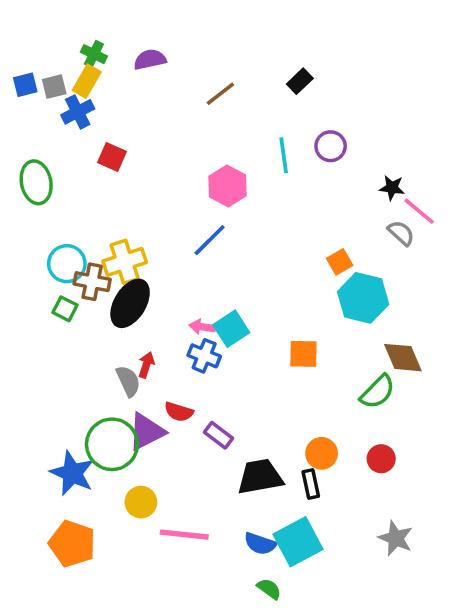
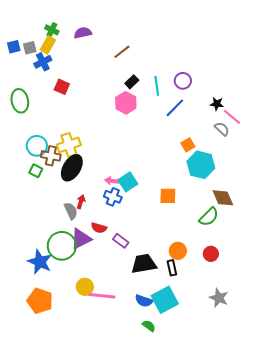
black rectangle: (300, 81) -> (132, 82), moved
blue line: (210, 240) -> (175, 108), moved
yellow circle: (141, 502) -> (85, 287), moved

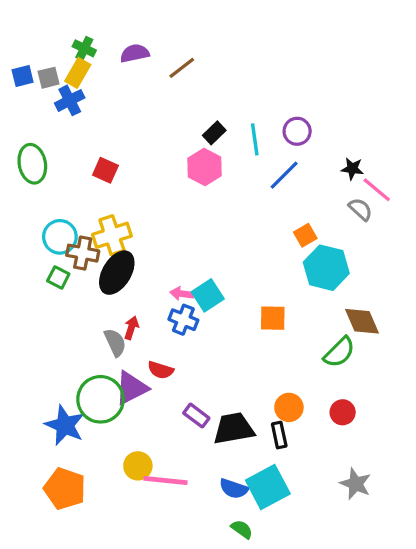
brown line: (122, 52) -> (182, 68), moved
red square: (62, 87) -> (105, 170), moved
purple rectangle: (121, 241) -> (196, 416), moved

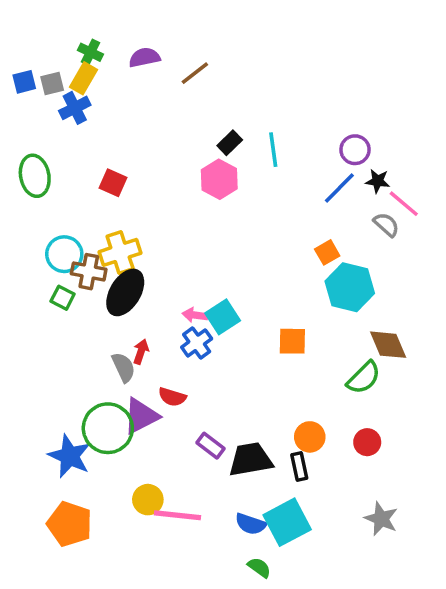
purple circle: (297, 131) -> (355, 150), moved
blue line: (284, 175) -> (339, 188), moved
blue cross: (183, 320) -> (197, 343), turned 32

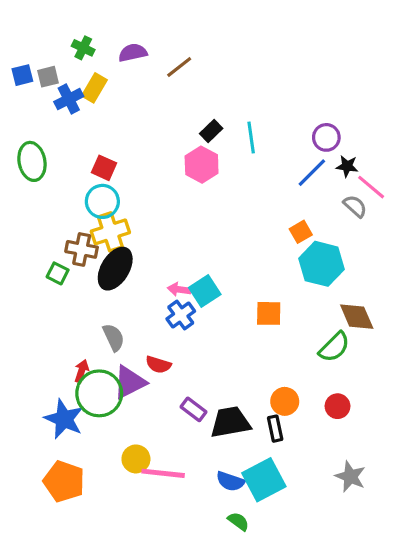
yellow rectangle: (83, 78) -> (94, 88), moved
cyan circle: (64, 254) -> (102, 201), moved
red arrow: (141, 352) -> (82, 371), moved

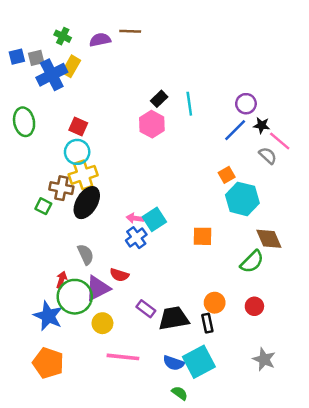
brown line: (179, 67) -> (130, 31), moved, turned 40
blue cross: (69, 99) -> (52, 75), size x1.4
yellow circle: (136, 459) -> (102, 323), moved

